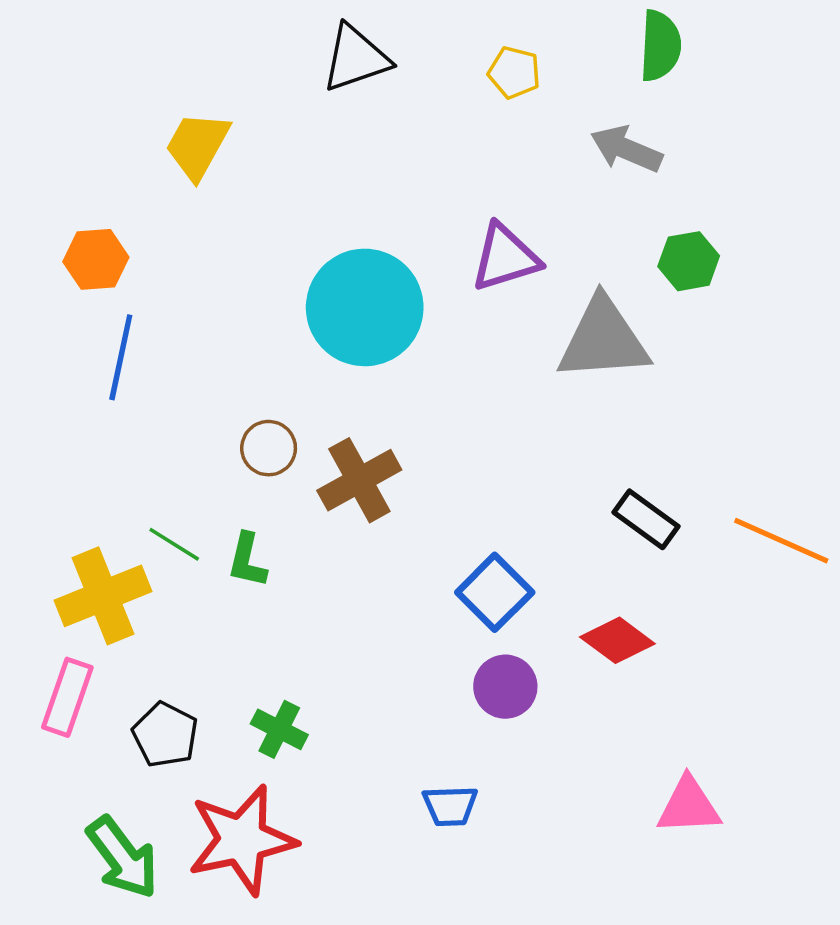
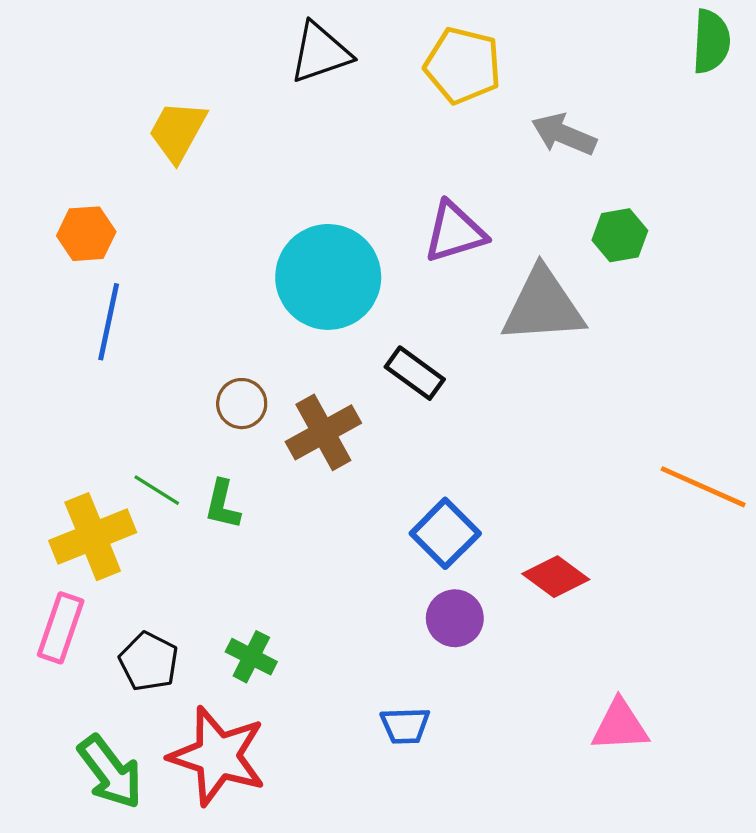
green semicircle: (660, 46) -> (711, 41), moved
yellow pentagon: (514, 72) -> (463, 65), size x1.6
black rectangle: (646, 519) -> (415, 373), moved
red star: (242, 840) -> (218, 756), turned 30

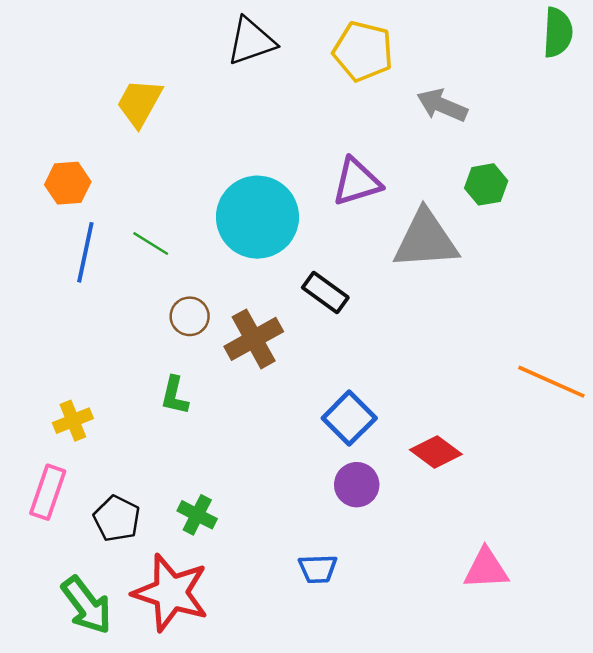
green line: (157, 490) -> (151, 243), moved
yellow cross: (93, 537) -> (73, 421), size x0.6

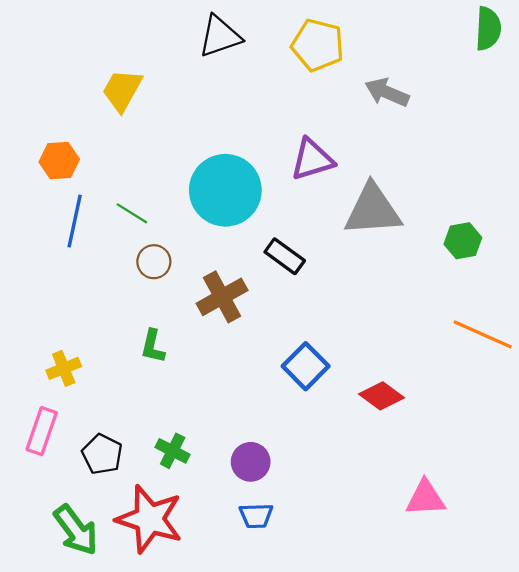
green hexagon: (486, 184) -> (463, 241), moved
brown circle: (190, 316) -> (154, 262), moved
purple circle: (357, 485) -> (251, 462), moved
blue trapezoid: (318, 569) -> (256, 516), moved

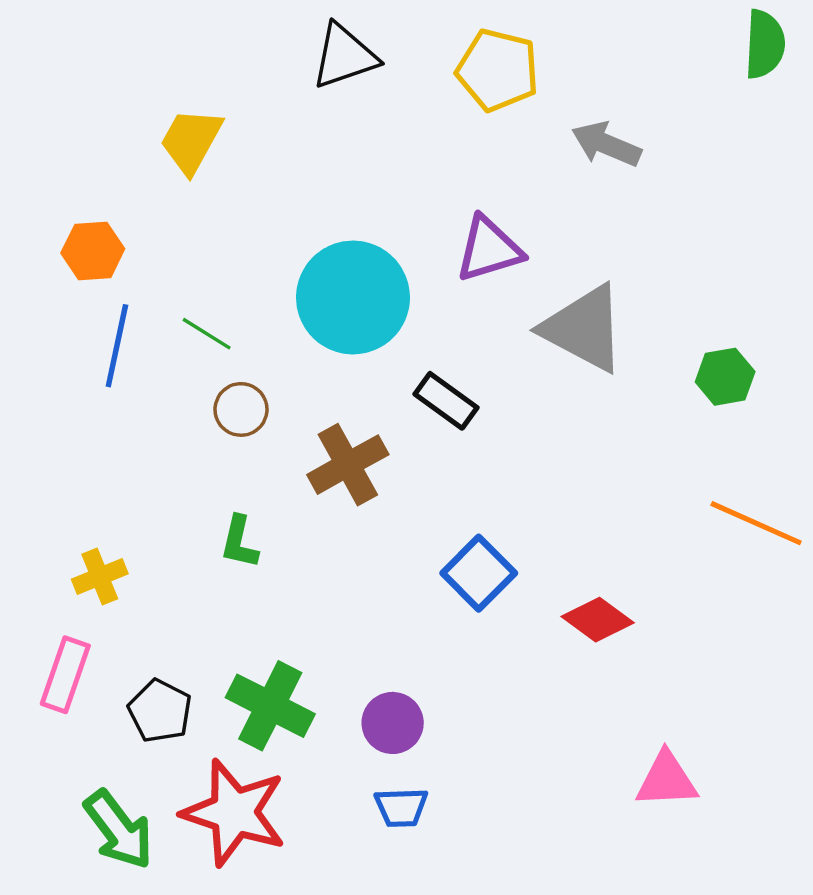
gray triangle: (373, 210) -> (584, 328), turned 32
green cross: (173, 451) -> (270, 706), size x1.6

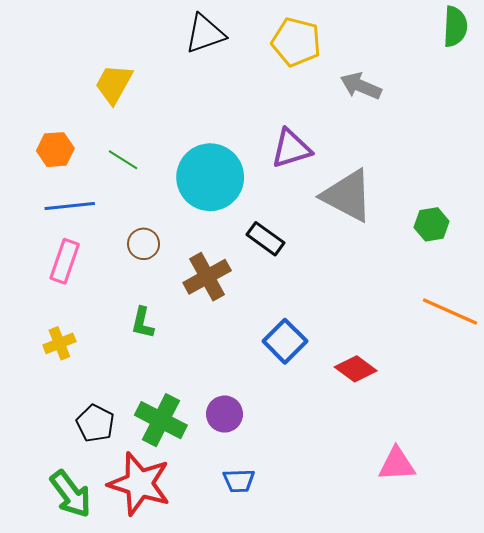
green line: (207, 334) -> (123, 160), moved
blue line: (117, 346) -> (70, 206), turned 72
pink rectangle: (65, 675) -> (65, 261), moved
purple circle: (393, 723) -> (225, 414), moved

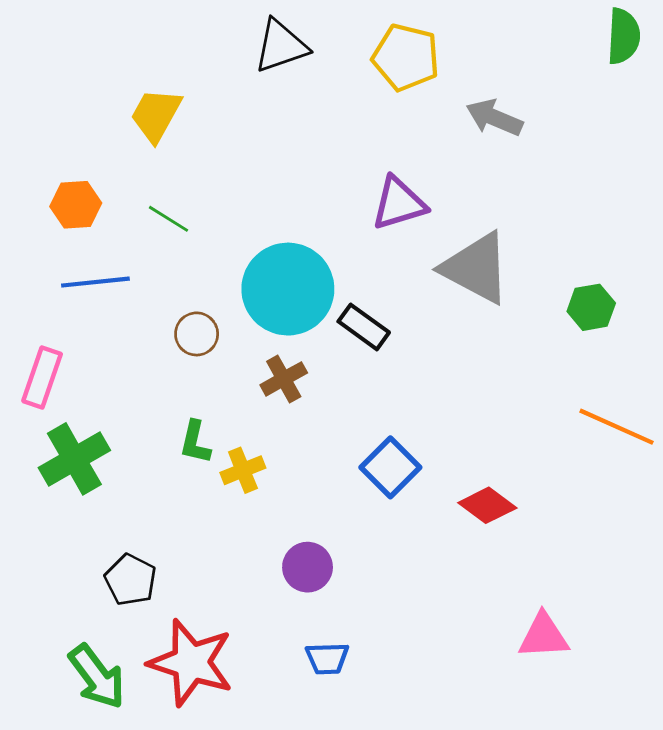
cyan circle: (210, 177) -> (288, 289), moved
pink rectangle: (65, 261) -> (42, 378), moved
brown cross: (207, 277) -> (284, 379), size x0.7
yellow cross: (59, 343) -> (243, 470), moved
green cross: (161, 420) -> (74, 459), moved, turned 33

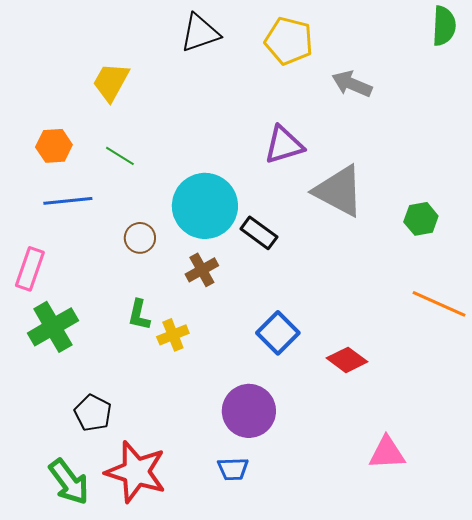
purple circle: (308, 567) -> (249, 411), moved, size x1.5

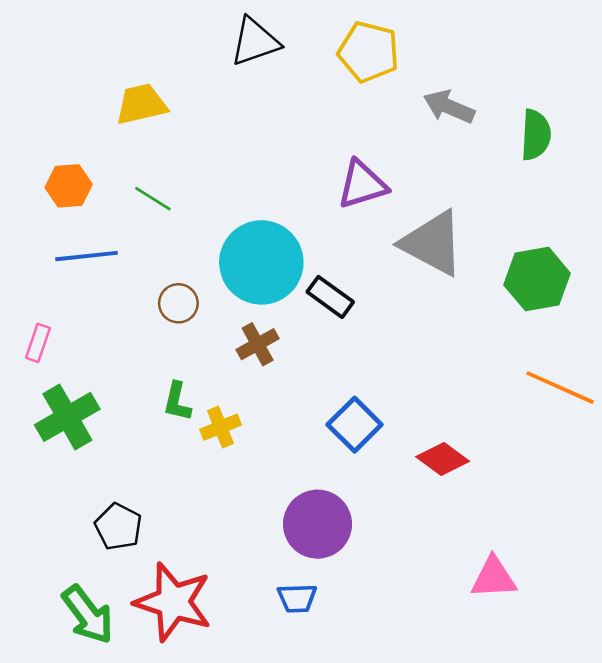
green semicircle: (444, 26) -> (536, 135), moved
yellow trapezoid: (111, 82) -> (141, 104), turned 48
green hexagon: (421, 219) -> (537, 279), size x1.5
pink rectangle: (30, 269) -> (38, 343), size x0.7

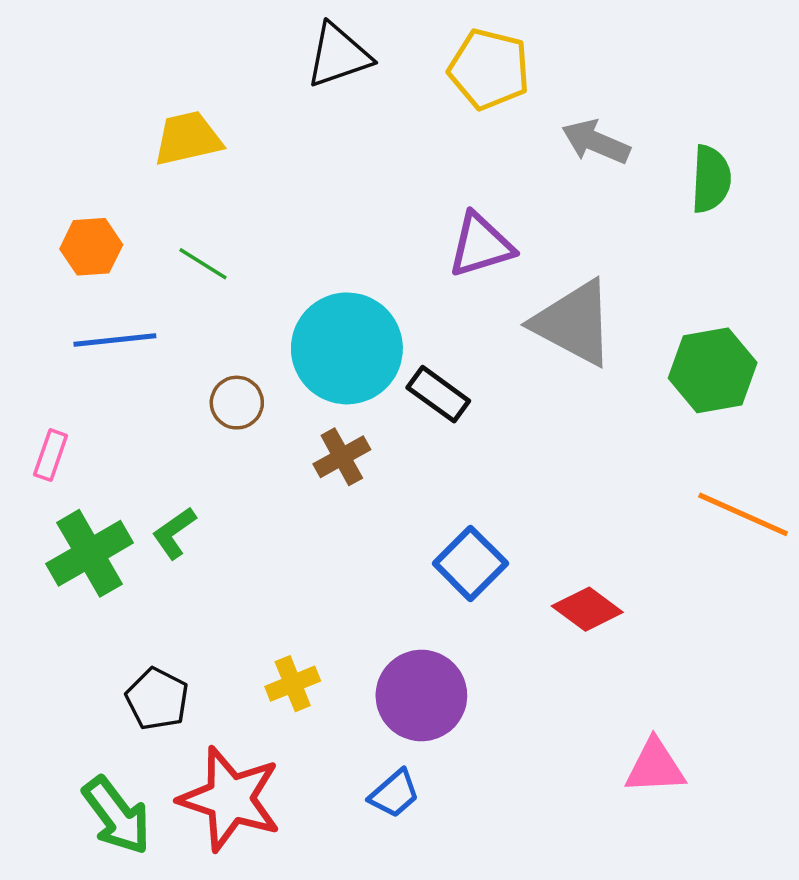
green L-shape: (177, 402) -> (174, 533), moved, turned 42
yellow cross: (220, 427) -> (293, 684), moved
blue trapezoid: (297, 598) -> (394, 794), turned -39

